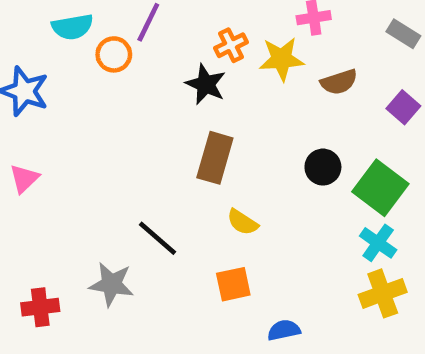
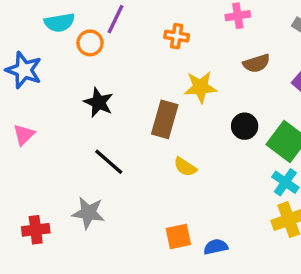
orange cross: (231, 45) -> (177, 36), turned 35
yellow star: (282, 59) -> (200, 87), moved
black star: (206, 84) -> (99, 102), moved
black line: (157, 238) -> (109, 162), moved
orange square: (233, 284) -> (178, 237), moved

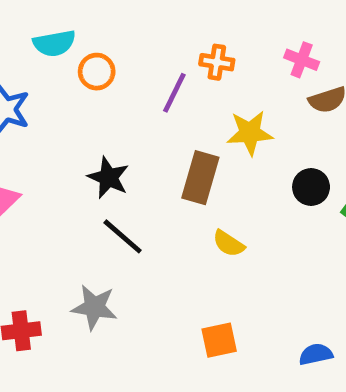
pink cross: (238, 16) -> (302, 60), moved, turned 30
purple line: (116, 19) -> (174, 93), moved
black star: (99, 102) -> (108, 178), moved
blue semicircle: (216, 247) -> (316, 354), moved

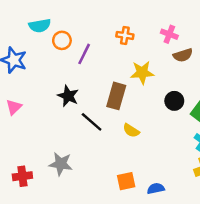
purple line: (174, 93) -> (84, 54), moved
black line: (123, 236) -> (92, 122), moved
blue semicircle: (316, 354) -> (156, 189), moved

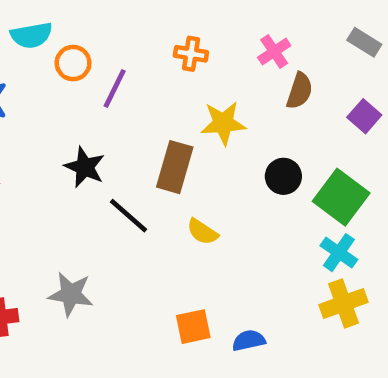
pink cross: (169, 34) -> (274, 51), turned 35
brown semicircle: (183, 55) -> (300, 91), turned -54

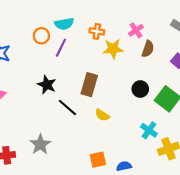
cyan semicircle: (31, 35) -> (64, 24), moved
yellow star: (223, 123) -> (113, 49), moved
cyan cross: (339, 253) -> (149, 130), moved
gray star: (71, 294) -> (40, 144), turned 30

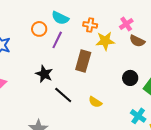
cyan semicircle: (64, 24) -> (60, 18), turned 36
brown semicircle: (148, 49) -> (137, 41), turned 98
brown rectangle: (89, 85) -> (83, 61), moved

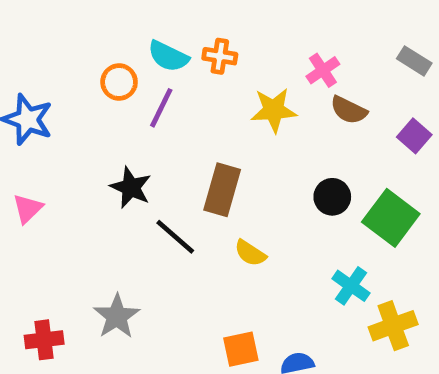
orange cross: (90, 25) -> (220, 56), moved
brown rectangle: (83, 61) -> (222, 190), moved

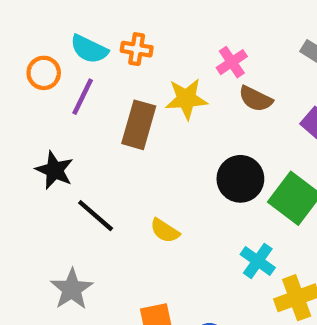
brown rectangle: (222, 190) -> (139, 125), moved
black circle: (332, 197) -> (240, 179), size x1.4
gray star: (117, 316) -> (72, 289), moved

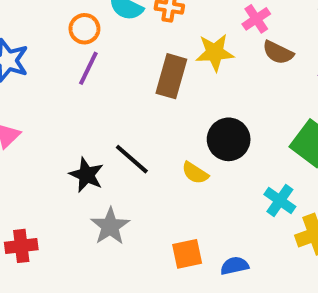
purple line: (83, 97) -> (88, 68), moved
black star: (54, 170) -> (86, 175), moved
black circle: (240, 179) -> (229, 139), moved

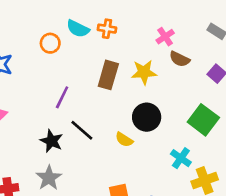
yellow star: (215, 52) -> (144, 72), moved
purple line: (88, 68) -> (62, 97), moved
gray star: (110, 226) -> (49, 178), moved

